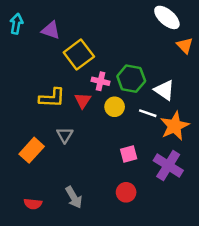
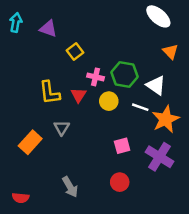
orange triangle: (185, 45) -> (170, 52), moved
yellow square: (79, 54) -> (75, 52), size x0.6
yellow L-shape: (52, 98) -> (50, 93), turned 80
red semicircle: (33, 204) -> (21, 198), moved

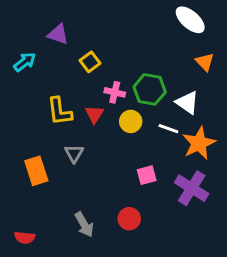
cyan arrow: (16, 23) -> (25, 62), moved, turned 42
orange rectangle: (30, 142) -> (36, 171), turned -60
red circle: (120, 182) -> (129, 219), moved

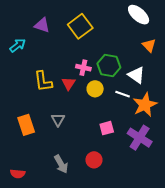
yellow square: (90, 62) -> (80, 26), moved, size x1.6
gray triangle: (74, 153) -> (58, 120), moved

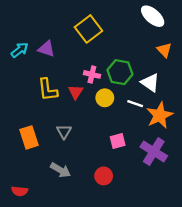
purple triangle: (42, 25) -> (46, 49), moved
gray arrow: (61, 164) -> (60, 170), moved, turned -30

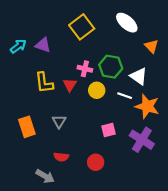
white ellipse: (153, 16) -> (127, 23), moved
orange star: (160, 115) -> (147, 106), turned -30
gray arrow: (60, 170) -> (45, 176), moved
red semicircle: (20, 191) -> (61, 157), moved

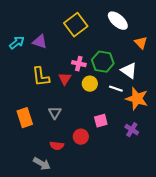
purple cross: (142, 140) -> (132, 130), size x0.6
red circle: (96, 162) -> (81, 137), moved

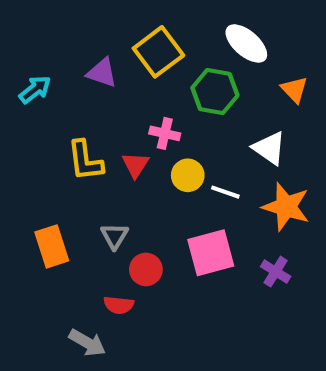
purple triangle: (40, 42) -> (102, 73), moved
green hexagon: (103, 62) -> (215, 92), moved
white line: (116, 89) -> (225, 192), moved
pink square: (101, 121) -> (211, 253), size x1.6
red circle: (81, 137) -> (146, 269), moved

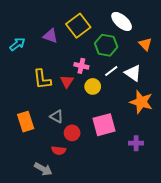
white line: (225, 192) -> (111, 71), moved, turned -56
gray triangle: (115, 236) -> (57, 116), turned -32
purple cross: (276, 272) -> (136, 143), moved, turned -32

